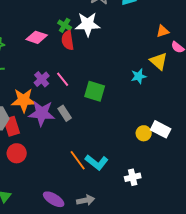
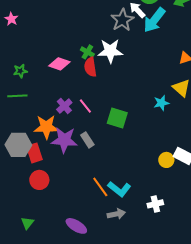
gray arrow: (86, 200) -> (116, 214), moved

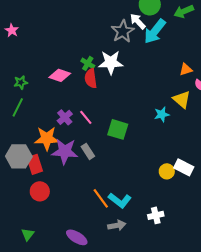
green line: (17, 96) -> (18, 107), turned -60

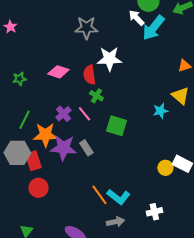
gray star: (123, 31) -> (86, 28), moved, turned 30
green cross: (88, 63) -> (96, 96), moved
green line: (18, 107) -> (24, 120), moved

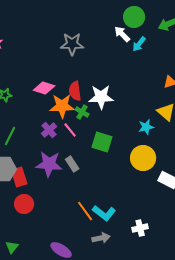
cyan arrow: (153, 28) -> (139, 44), size x0.6
white star: (109, 59) -> (101, 97), moved
orange star: (45, 135) -> (62, 106), moved
yellow circle: (165, 168) -> (143, 158), moved, size x1.6

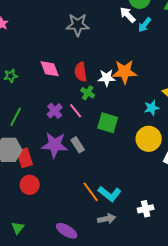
pink diamond: (44, 88) -> (50, 69), turned 50
white star: (101, 97) -> (107, 78), size x0.7
orange star: (62, 106) -> (125, 72), moved

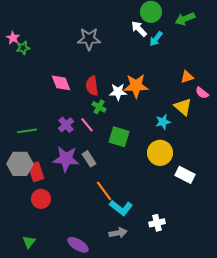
green star: (11, 76) -> (23, 48), moved
green line: (16, 117) -> (27, 131), turned 54
orange line: (91, 192) -> (104, 191), moved

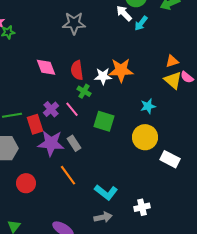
yellow triangle: (183, 107) -> (173, 80), moved
red rectangle: (36, 172) -> (35, 124), moved
orange line: (104, 191) -> (68, 175), moved

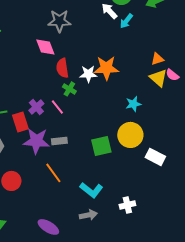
pink diamond: (46, 67) -> (45, 47), moved
green square: (104, 121) -> (101, 146), moved, turned -30
gray rectangle: (74, 143) -> (59, 141), turned -63

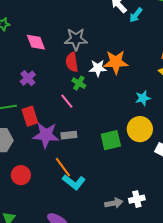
gray star: (59, 21) -> (76, 39), moved
pink diamond: (45, 47) -> (36, 42), moved
purple cross: (36, 107) -> (28, 78), moved
cyan L-shape: (91, 190) -> (74, 182), moved
gray arrow: (88, 215) -> (114, 203), moved

